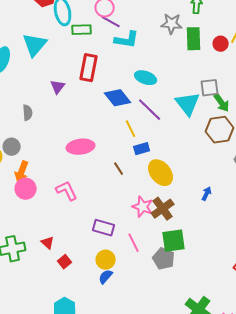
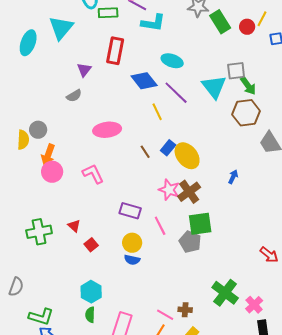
green rectangle: (194, 39) -> (220, 22), turned -30
gray semicircle: (28, 113) -> (74, 96), moved, turned 63
blue rectangle: (142, 149) -> (168, 148), moved, turned -35
blue semicircle: (106, 277) -> (132, 260), turned -119

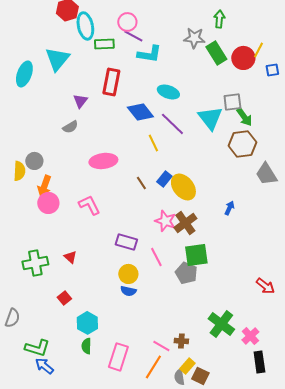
red circle: (247, 27) -> (243, 58), size x1.5
red square: (91, 245) -> (64, 298), moved

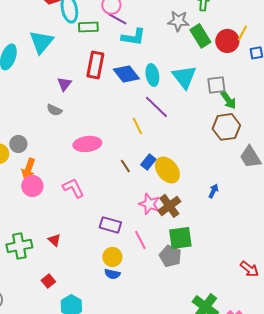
cyan ellipse: (168, 92) -> (152, 75), turned 60
blue diamond: (140, 112) -> (126, 74), moved
cyan triangle: (210, 118) -> (184, 77), moved
gray semicircle: (70, 127) -> (54, 110), turned 56

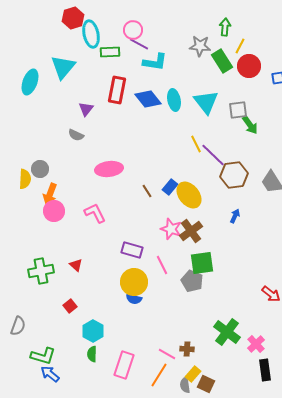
yellow line: (242, 33) -> (240, 46), moved
purple line: (156, 107) -> (213, 155), moved
yellow line: (137, 126) -> (196, 144), moved
brown hexagon: (226, 127) -> (234, 175), moved
yellow circle: (112, 257) -> (134, 282), size x1.4

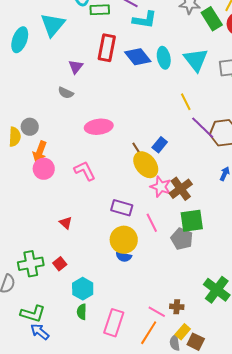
purple line: (213, 155) -> (203, 128), moved
yellow ellipse: (189, 195) -> (146, 165), moved
green cross: (41, 271) -> (31, 264), moved

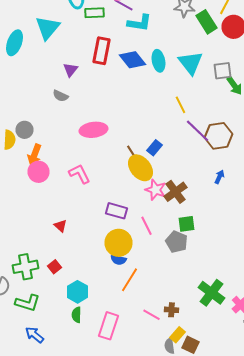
green square: (192, 221) -> (186, 224), size x0.7
green L-shape: (33, 314) -> (28, 303), moved
orange line: (149, 333) -> (130, 280), moved

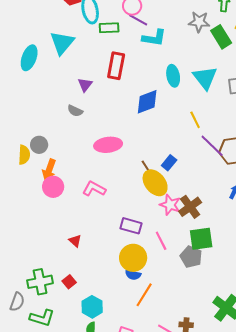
blue diamond: (132, 60) -> (147, 102), moved, turned -72
pink L-shape: (80, 174) -> (94, 189), turned -35
green square: (186, 224) -> (201, 239), size x1.4

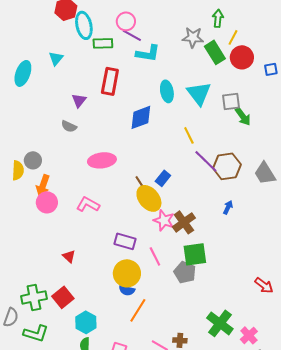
cyan triangle: (62, 43) -> (56, 58), size x0.6
red square: (69, 282) -> (63, 297), size x1.5

